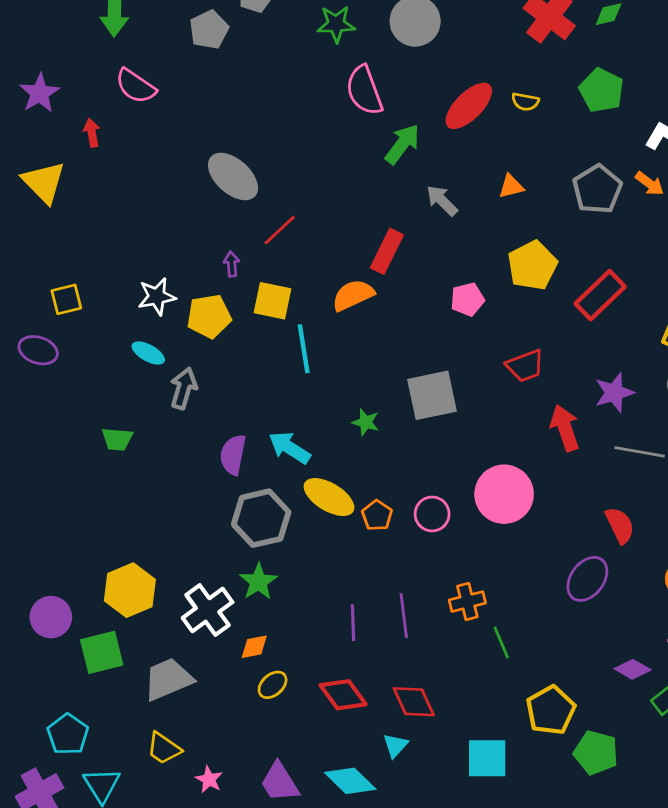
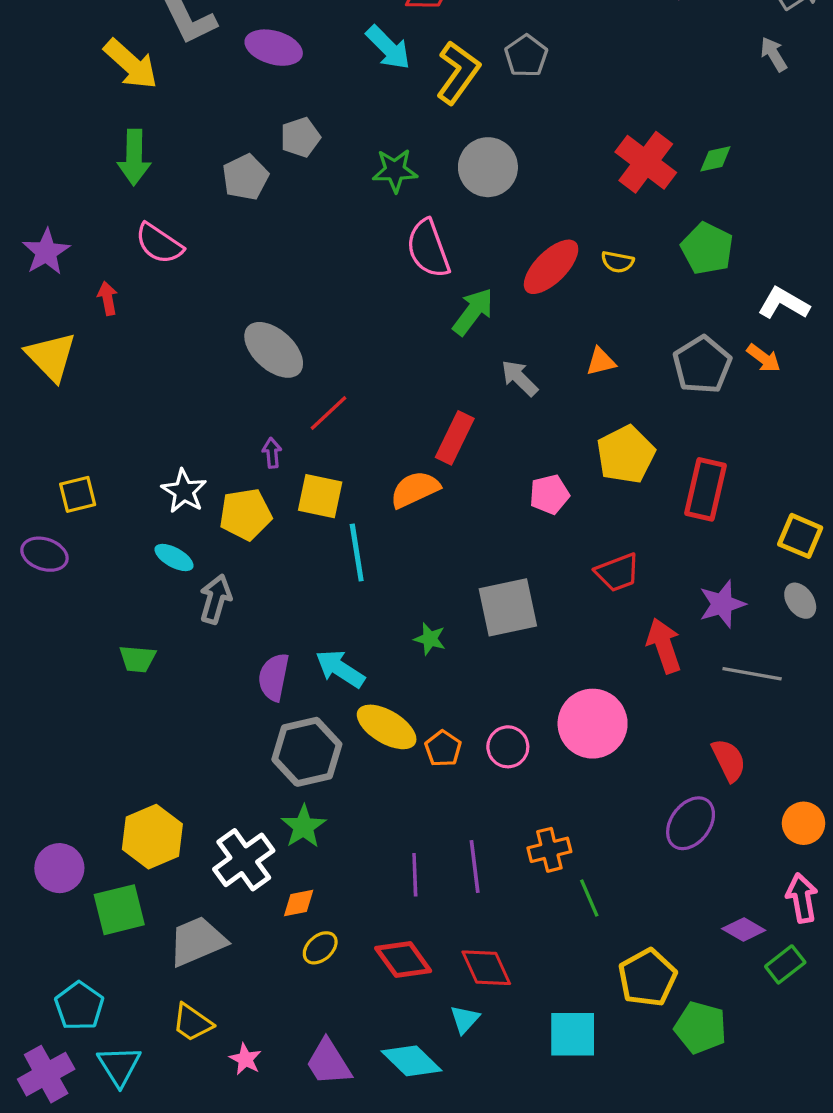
red rectangle: (600, 295) -> (706, 489), turned -33
white star: (157, 297) -> (184, 491), turned -30

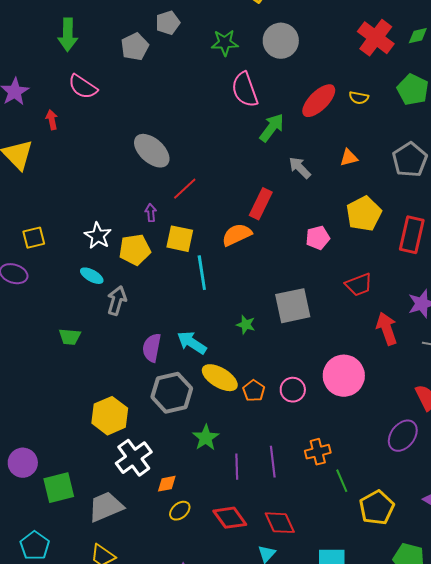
green star: (304, 827) -> (206, 438), moved
yellow hexagon: (152, 837) -> (110, 416), moved
yellow pentagon: (647, 978) -> (377, 508), moved

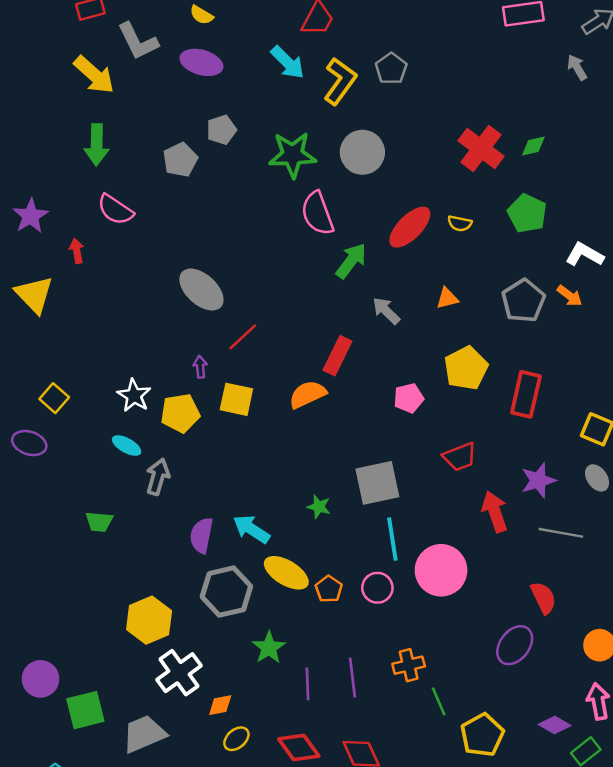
green star: (225, 43) -> (293, 155), size x1.4
yellow square: (34, 238) -> (54, 398), turned -35
cyan line: (202, 273) -> (392, 539), moved

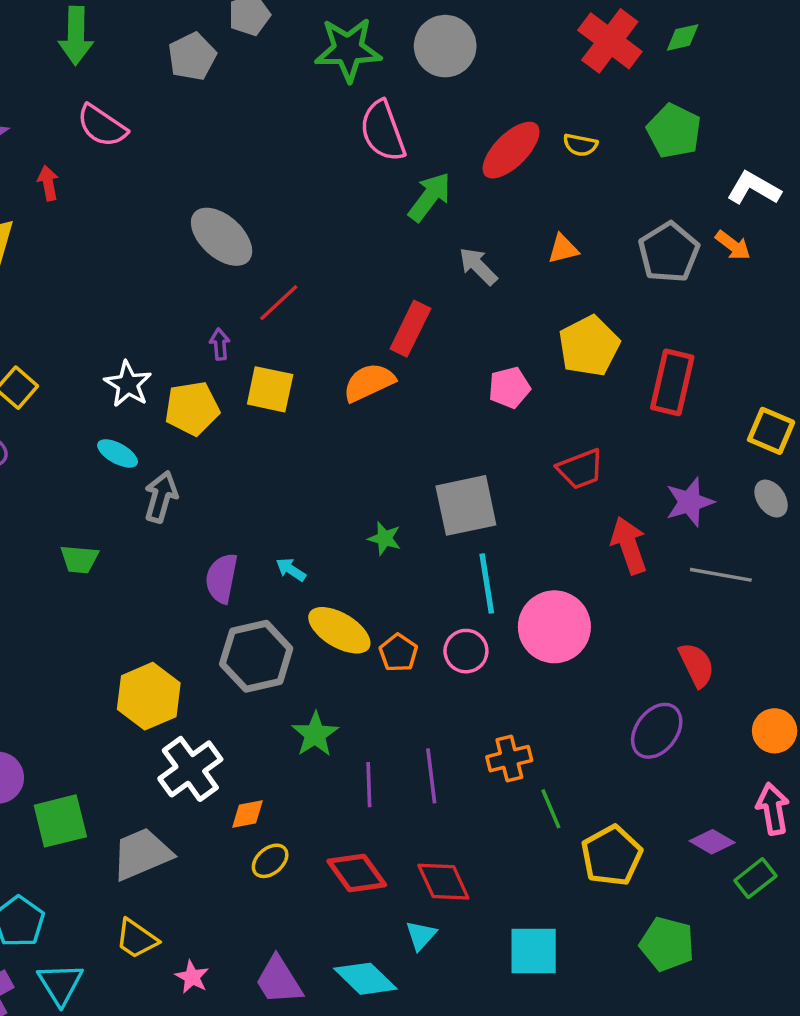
cyan arrow: (251, 529) -> (291, 570), size x0.6

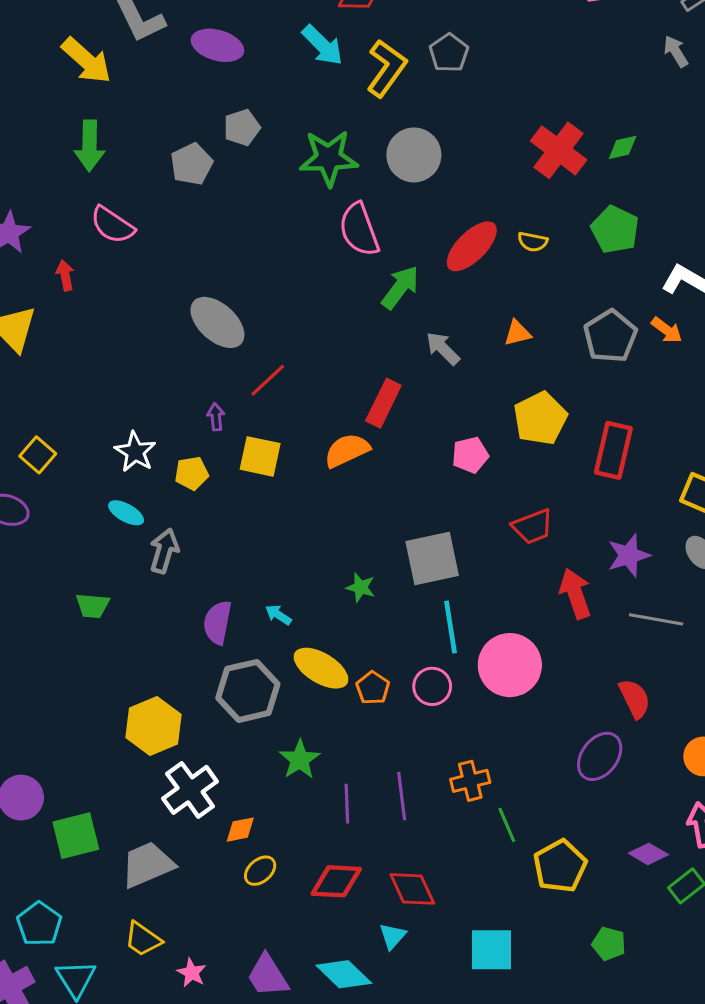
yellow pentagon: (192, 408) -> (192, 473), size x0.7
red diamond: (357, 873) -> (336, 881), turned -51
green pentagon: (667, 944) -> (609, 944), size x0.7

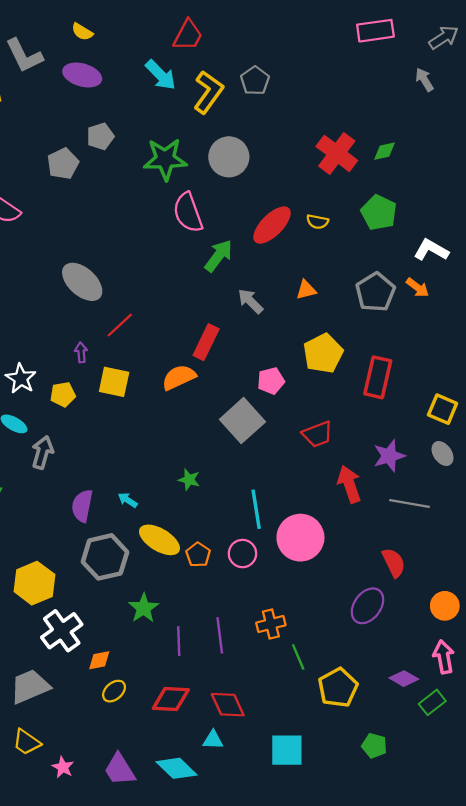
gray square: (432, 558) -> (242, 421), moved, turned -30
cyan triangle: (393, 936) -> (213, 740), turned 50

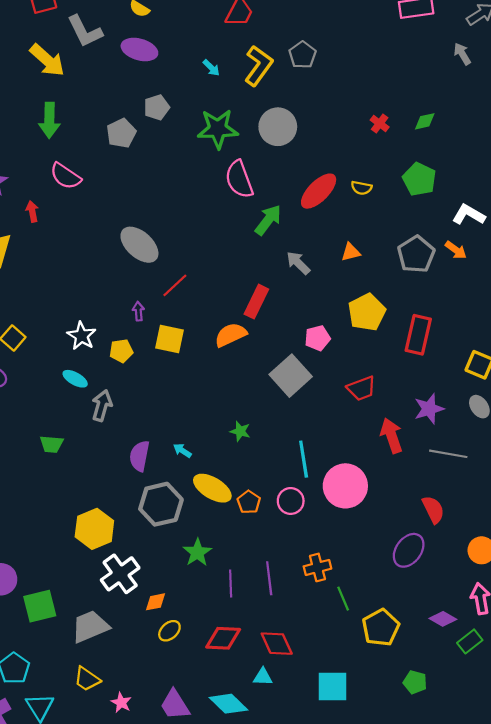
cyan arrow: (161, 75) -> (211, 68), moved, size x0.6
red cross: (337, 153) -> (380, 123), size x0.5

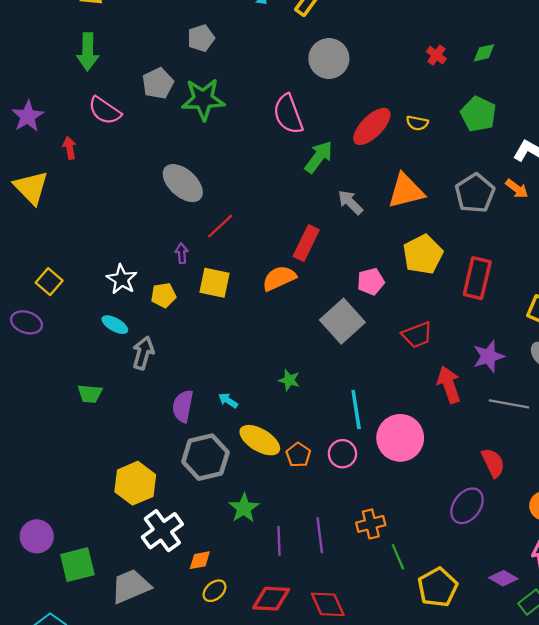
green star: (218, 129) -> (203, 99), moved
gray pentagon: (121, 133) -> (158, 83), moved
orange triangle: (351, 252) -> (406, 191), size x1.8

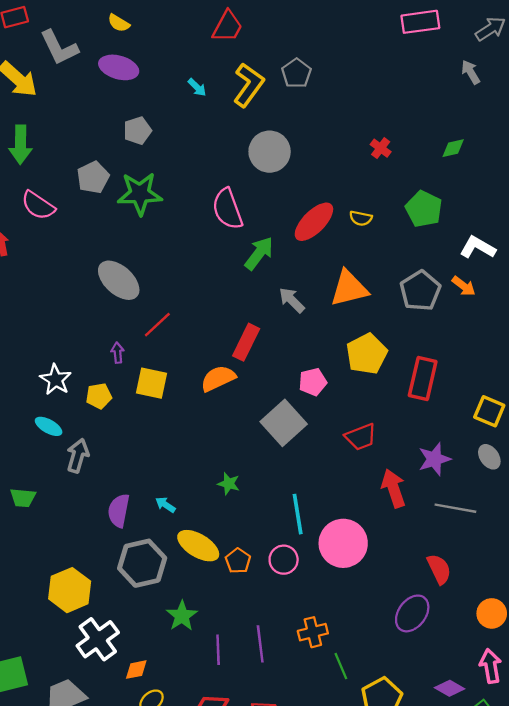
green diamond: (484, 53) -> (453, 148), moved

